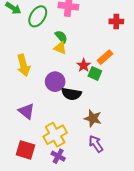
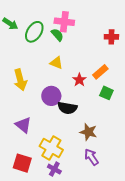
green semicircle: (61, 37) -> (57, 35), moved
green square: (95, 73) -> (106, 93), moved
yellow cross: (55, 135) -> (51, 148), turned -30

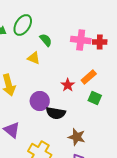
pink cross: (64, 22) -> (81, 40), moved
green ellipse: (34, 32) -> (23, 25), moved
yellow triangle: (56, 63) -> (34, 58), moved

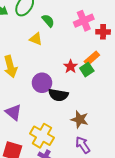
pink cross: (81, 40) -> (84, 21), turned -30
red cross: (100, 42) -> (103, 32), moved
green square: (95, 98) -> (87, 70), moved, turned 32

